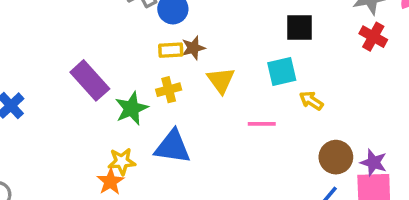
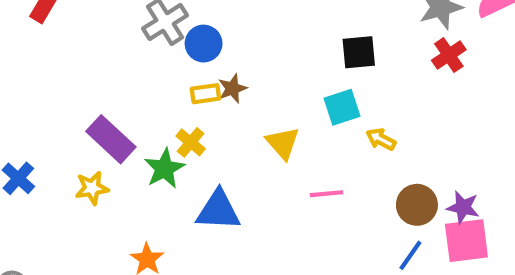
red cross: (373, 37) -> (449, 55), turned 32
yellow triangle: (221, 80) -> (283, 143), moved
yellow cross: (169, 90) -> (191, 142), moved, turned -30
pink line: (262, 124) -> (326, 194), moved
yellow star: (122, 161) -> (92, 188), moved

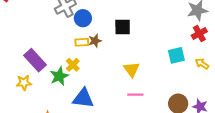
black square: (359, 52) -> (123, 27), moved
cyan square: (342, 107) -> (176, 55), moved
yellow arrow: (381, 139) -> (202, 64), moved
yellow triangle: (283, 143) -> (132, 69), moved

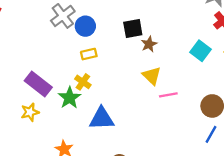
brown star: (95, 41) -> (149, 44), moved
cyan square: (176, 55) -> (201, 51), turned -30
pink line: (135, 95) -> (168, 95), moved

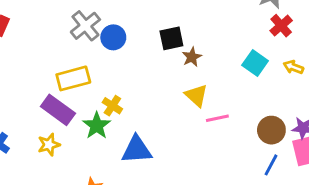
yellow rectangle: (89, 54) -> (73, 78), moved, size x1.6

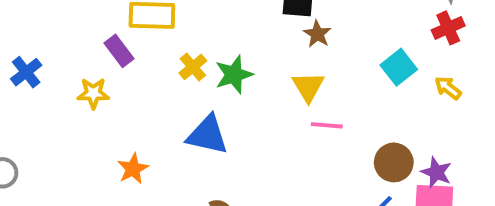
brown star: (192, 57) -> (317, 34), turned -30
purple rectangle: (58, 110) -> (119, 51), size x0.7
green star: (97, 126) -> (234, 75), moved

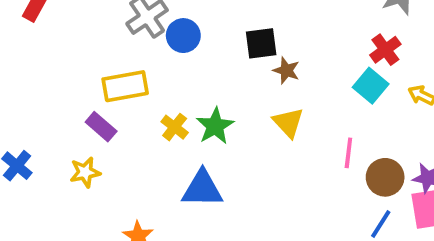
red cross: (448, 28) -> (385, 50), moved
pink line: (327, 125) -> (348, 153), moved, turned -76

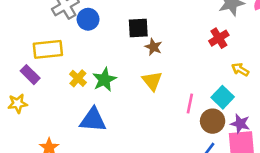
cyan square: (371, 86) -> (223, 97), moved

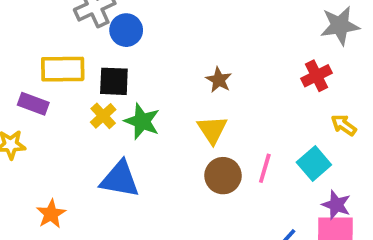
black square: (138, 28) -> (114, 81), moved
purple rectangle: (30, 75) -> (33, 104), turned -30
green star: (104, 80) -> (142, 121), turned -30
brown circle: (213, 121) -> (223, 176), moved

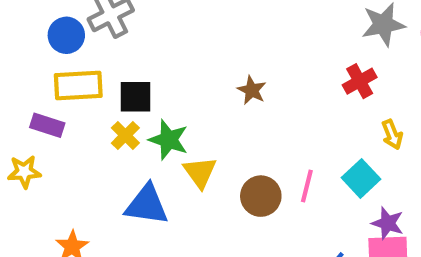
blue circle: (126, 30) -> (66, 35), moved
yellow arrow: (344, 125) -> (392, 135), turned -145
yellow triangle: (212, 130) -> (200, 172), moved

